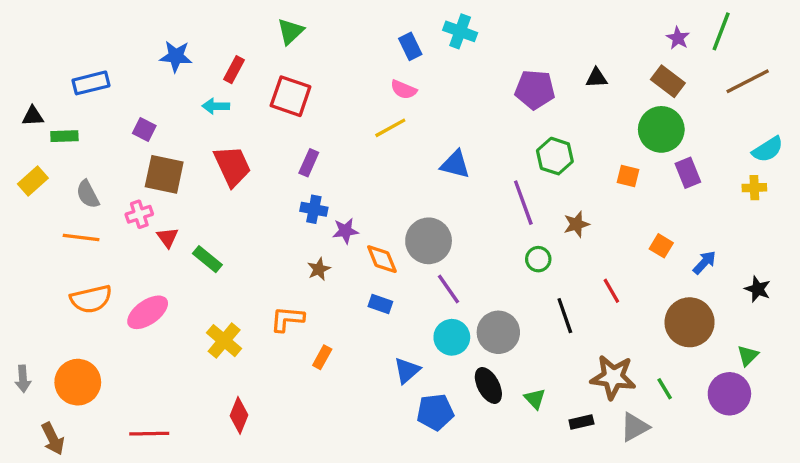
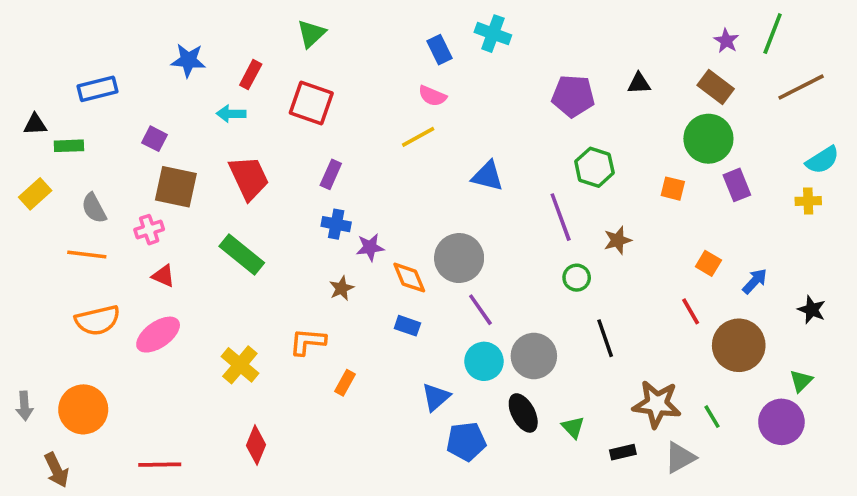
red triangle: (168, 238) -> (163, 276), moved, turned -30
green rectangle: (207, 259) -> (242, 254), moved, size x1.4
red line: (611, 291) -> (691, 311), moved

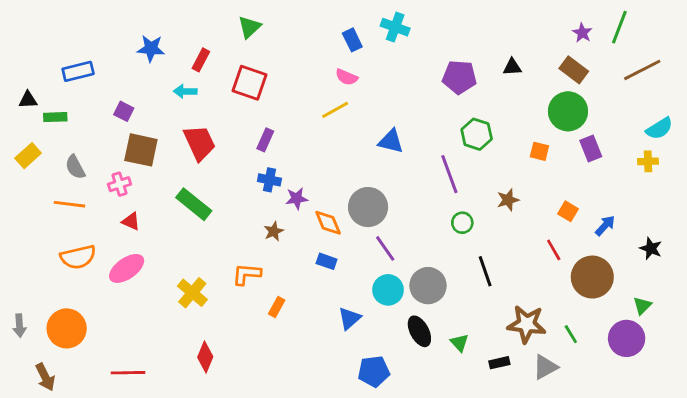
brown star: (618, 240) -> (508, 200), moved
blue pentagon: (466, 441) -> (374, 371), moved

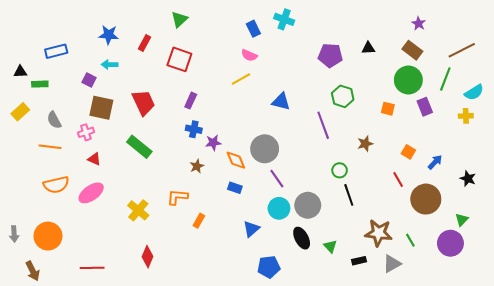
green line: (619, 27) -> (445, 79), moved
cyan arrow: (185, 91) -> (110, 65), moved
green circle: (462, 223) -> (340, 170), moved

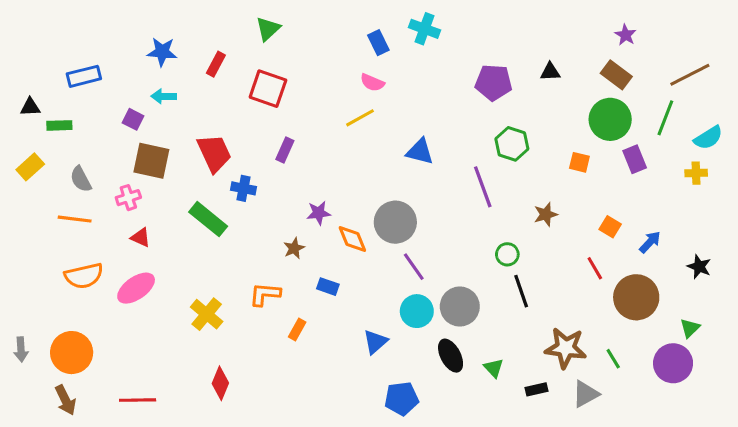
blue cross: (194, 129) -> (243, 188), moved
blue rectangle: (235, 188) -> (328, 287), moved
brown arrow: (33, 271) -> (65, 400), moved

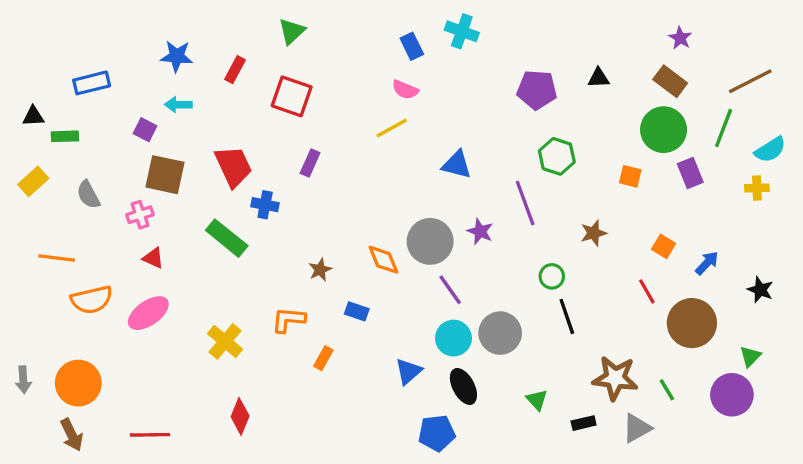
purple star: (319, 213) -> (480, 231), moved, turned 30
orange line: (75, 219) -> (57, 258), moved
black ellipse: (451, 356) -> (463, 386), moved

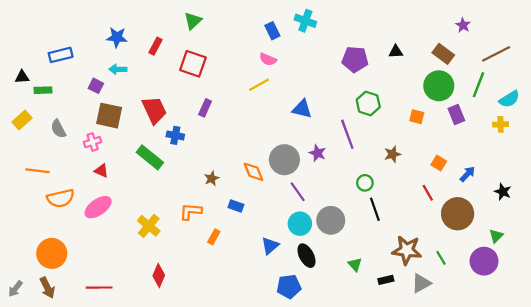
purple star: (680, 38) -> (463, 25), moved
gray arrow: (23, 380) -> (15, 289), moved, turned 42

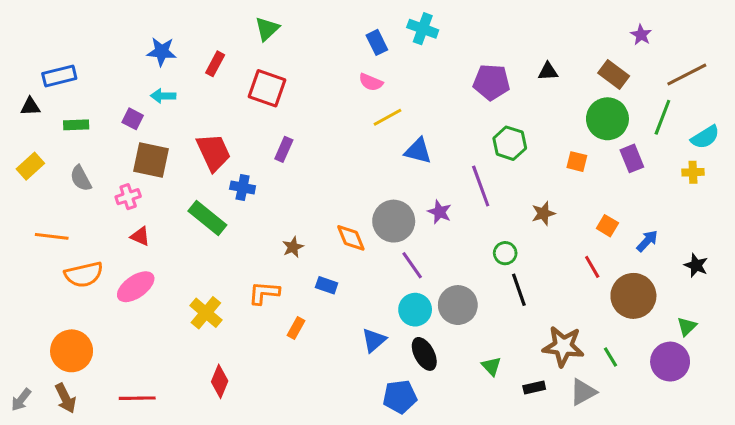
blue rectangle: (61, 55) -> (59, 76), moved
yellow line: (259, 85) -> (388, 117), moved
green rectangle: (43, 90) -> (76, 125), moved

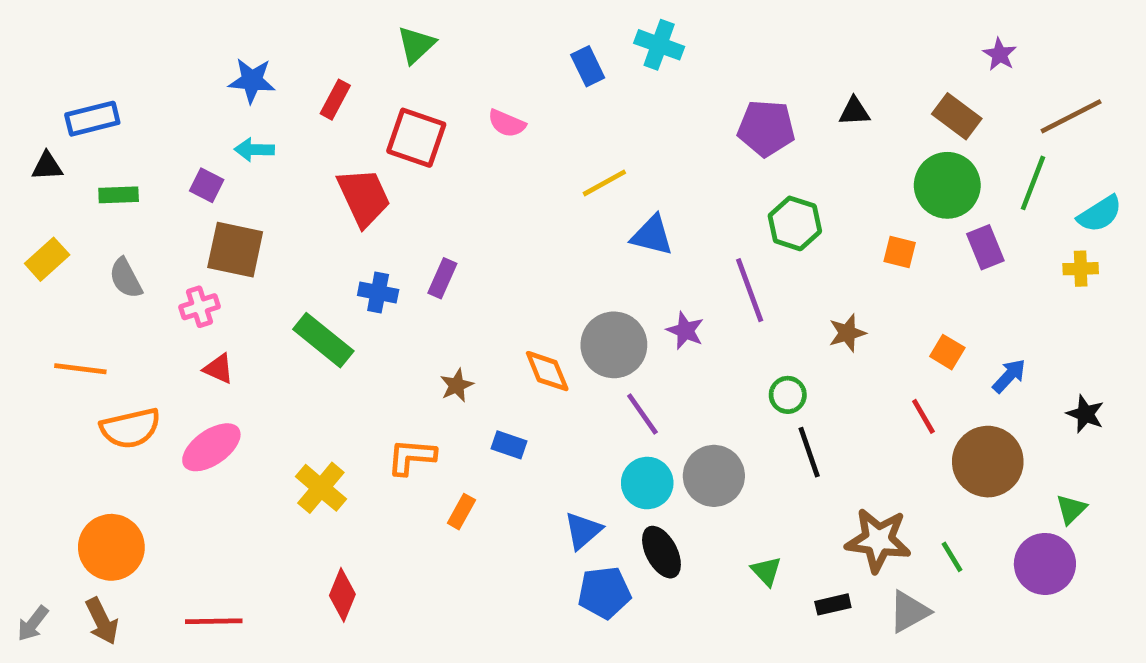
pink semicircle: (371, 82) -> (507, 123), moved
purple rectangle: (284, 149) -> (442, 278), moved
red trapezoid: (214, 152) -> (364, 197), moved
blue pentagon: (400, 397) -> (604, 593), moved

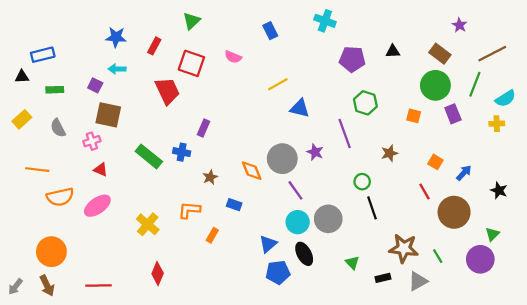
cyan cross: (659, 45) -> (325, 21), moved
blue cross: (378, 292) -> (182, 152), moved

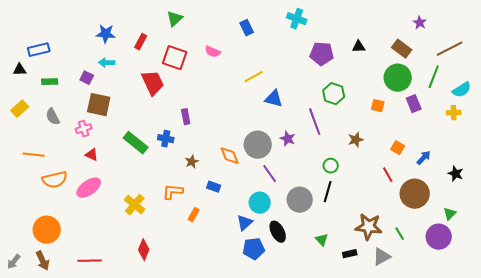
purple rectangle: (203, 128) -> (186, 117), turned -35
black line: (372, 208) -> (328, 192), moved, turned 35
cyan circle: (298, 222) -> (260, 203), moved

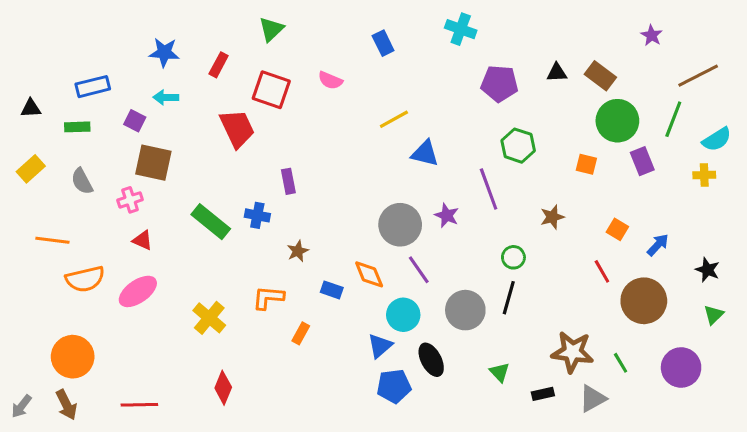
brown rectangle: (402, 49) -> (600, 76), moved
blue rectangle: (39, 50) -> (93, 87), moved
orange diamond: (230, 156) -> (369, 274), moved
green triangle: (450, 214) -> (714, 315), moved

